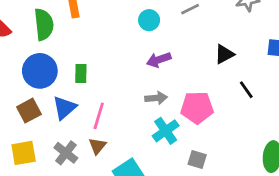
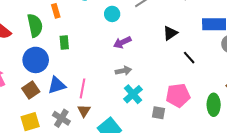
green rectangle: (81, 74) -> (64, 43), moved
blue triangle: (64, 108) -> (57, 85), turned 30
pink pentagon: (197, 108) -> (178, 95), moved

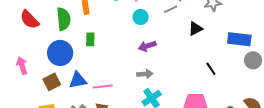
black triangle: (170, 33) -> (195, 29), moved
pink line: (83, 88) -> (103, 86), turned 66

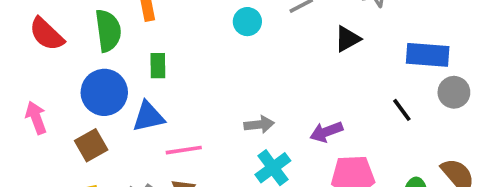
purple arrow: (147, 46) -> (326, 132), moved
black line: (211, 69) -> (402, 110), moved
blue triangle: (78, 80) -> (148, 117), moved

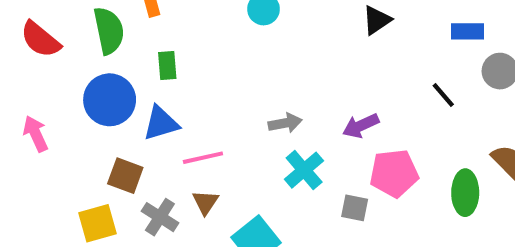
blue rectangle: (428, 55) -> (467, 31), size x0.7
brown square: (91, 145) -> (125, 176), moved, turned -36

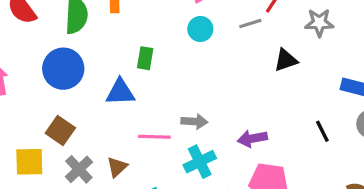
green rectangle: (167, 66) -> (145, 58), moved
blue triangle: (161, 123) -> (120, 92), moved
pink line: (203, 158) -> (154, 137), moved

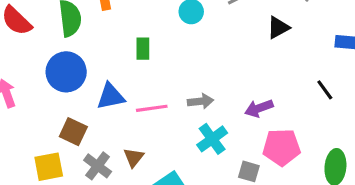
blue triangle: (120, 92) -> (111, 96), moved
pink line: (154, 137) -> (152, 108), moved

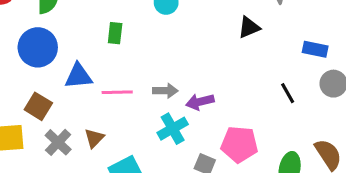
purple arrow: (259, 108) -> (200, 102), moved

